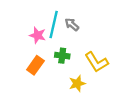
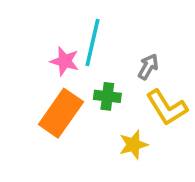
gray arrow: (72, 25) -> (148, 67), moved, turned 80
orange rectangle: (35, 65) -> (61, 113), size x1.4

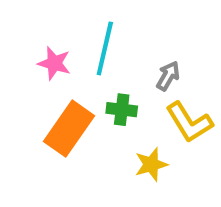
pink star: (65, 61) -> (54, 63), moved

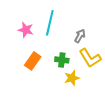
green cross: (122, 110) -> (62, 60), moved
orange rectangle: (69, 129) -> (33, 61), size x0.7

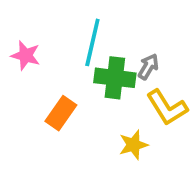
pink star: (26, 30) -> (25, 55), moved
green cross: (62, 60) -> (115, 78), moved, size x1.5

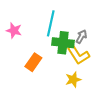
yellow L-shape: (167, 108) -> (78, 55), moved

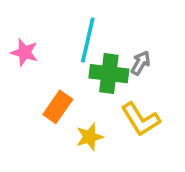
yellow L-shape: (78, 55) -> (141, 119), moved
yellow star: (73, 80) -> (90, 137), moved

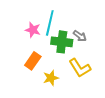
pink star: (24, 52) -> (33, 30), moved
gray arrow: (141, 63) -> (80, 36), turned 96

